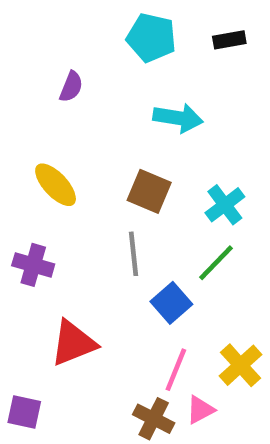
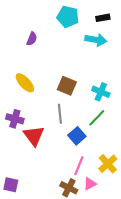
cyan arrow: (178, 118) -> (96, 40), moved
cyan cross: (225, 205) -> (101, 92), turned -30
red triangle: (73, 343) -> (34, 136), moved, turned -45

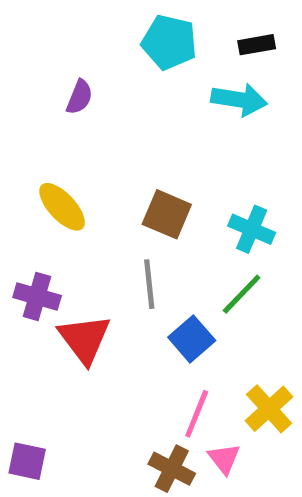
pink triangle: (90, 184) -> (224, 459), turned -40

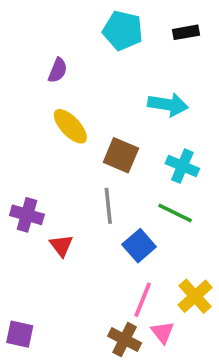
cyan arrow: (239, 100) -> (168, 105), moved
yellow ellipse: (62, 207) -> (70, 126), moved
green line: (242, 294) -> (175, 213), turned 72
red triangle: (84, 339) -> (61, 246), size x0.6

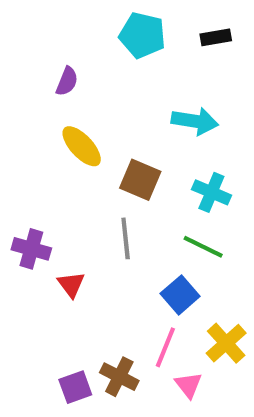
blue square: (139, 246) -> (180, 295), moved
purple square: (20, 334) -> (75, 387), moved, turned -32
brown cross: (125, 340) -> (119, 377), moved

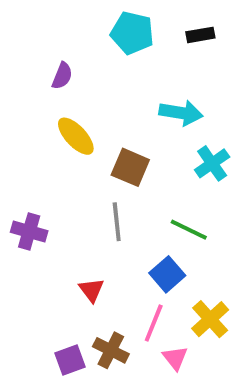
cyan cross: (211, 192) -> (212, 163), moved, turned 32
red triangle: (71, 284) -> (91, 290), moved

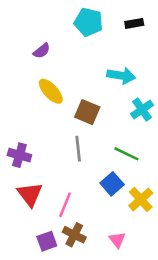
purple semicircle: (62, 76) -> (42, 51), turned 30
red triangle: (91, 290) -> (30, 194), moved, size x1.5
yellow cross: (210, 319) -> (141, 199), moved
pink line: (154, 323) -> (65, 205), moved

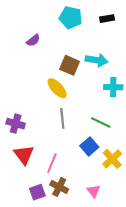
yellow ellipse: (51, 91) -> (57, 88), moved
cyan cross: (142, 110) -> (113, 87), turned 36
brown square: (87, 112) -> (70, 65), moved

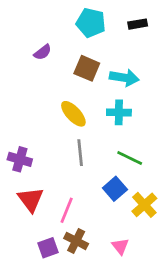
brown square: (70, 65) -> (87, 68), moved
cyan cross: (113, 87) -> (119, 112), moved

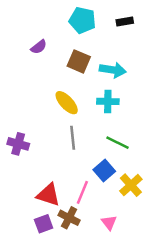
red triangle: (31, 199) -> (48, 195), moved, turned -35
pink line: (67, 210) -> (82, 192), moved

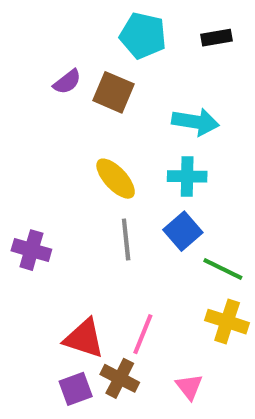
brown square: (79, 61) -> (113, 92), moved
green line: (118, 143) -> (223, 269), moved
blue square: (104, 171) -> (183, 231), moved
yellow cross: (131, 185) -> (227, 322), turned -30

